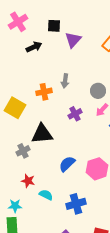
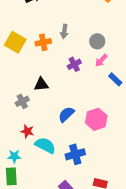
yellow square: (15, 108) -> (15, 42), moved
black triangle: (42, 134) -> (41, 84), size x0.7
cyan semicircle: (46, 195) -> (45, 145), size x1.5

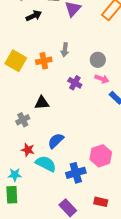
pink arrow: (101, 60) -> (102, 79), turned -112
purple cross: (74, 64) -> (75, 83), turned -32
blue semicircle: (66, 114) -> (56, 141), moved
pink hexagon: (96, 119) -> (101, 156), moved

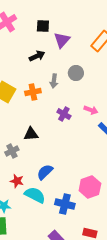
black arrow: (34, 16) -> (37, 56), moved
gray circle: (98, 60) -> (76, 73), moved
blue cross: (76, 173) -> (65, 204), turned 30

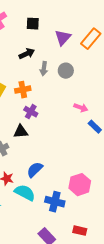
purple triangle: (62, 40) -> (63, 38), moved
gray arrow: (54, 81) -> (44, 69), moved
purple cross: (64, 114) -> (31, 112), moved

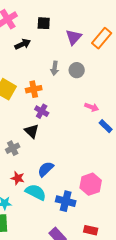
black arrow: (27, 54) -> (23, 44), moved
black triangle: (21, 132) -> (32, 131), turned 49

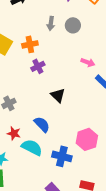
purple cross: (42, 111) -> (38, 66), turned 32
black triangle: (32, 131) -> (58, 95), moved
blue semicircle: (46, 169) -> (42, 124), turned 90

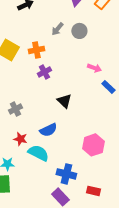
gray arrow: (51, 23) -> (57, 29), turned 32
blue semicircle: (42, 124) -> (48, 130), turned 108
blue cross: (62, 156) -> (66, 174), moved

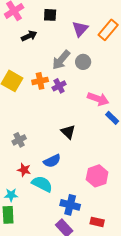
gray arrow: (57, 29) -> (61, 60), size x1.5
pink arrow: (94, 68) -> (98, 99), size x1.5
purple cross: (44, 72) -> (59, 86), moved

